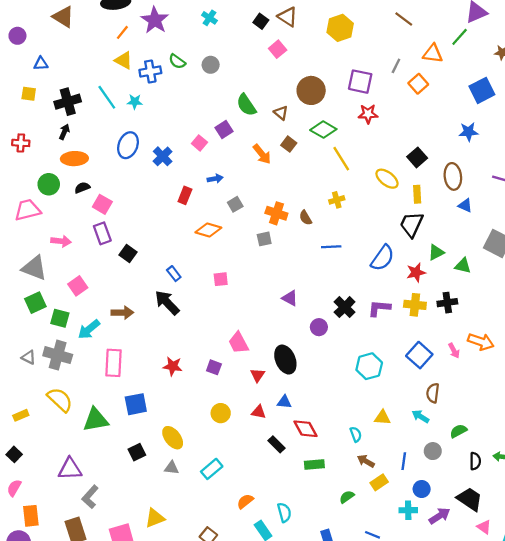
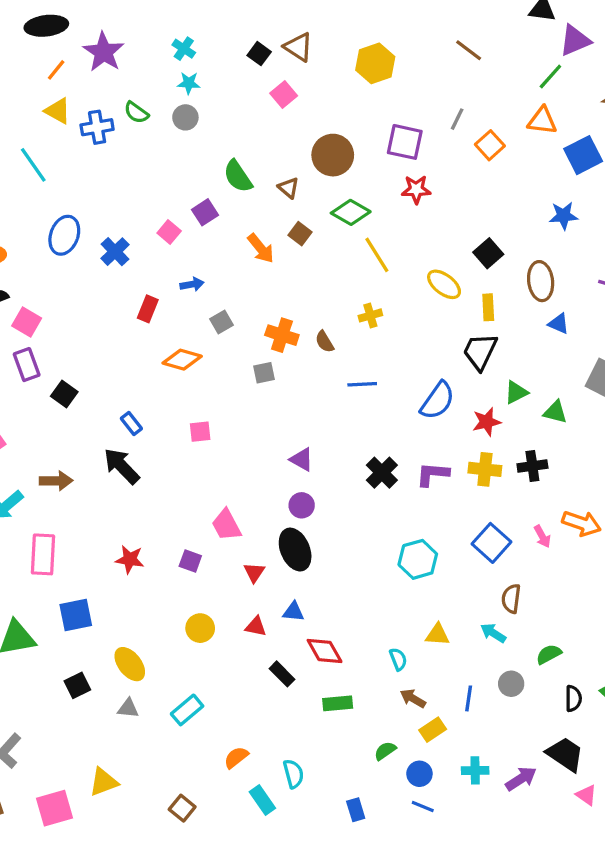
orange triangle: (433, 54) -> (542, 121), moved
cyan star: (135, 102) -> (189, 83), moved
purple circle: (319, 327) -> (302, 505), moved
blue circle: (422, 489) -> (419, 774), moved

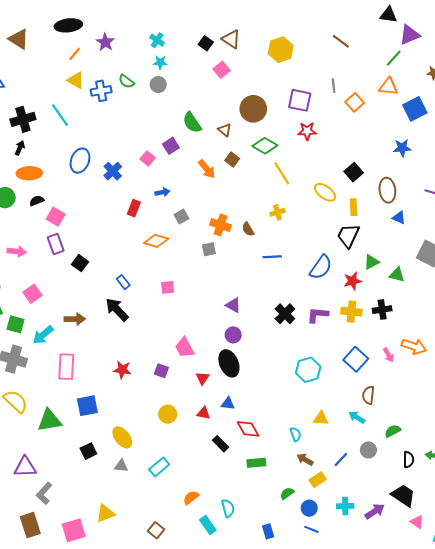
purple star: (104, 52) -> (105, 42), size x0.7
gray line: (457, 119) -> (334, 86), turned -32
blue line: (469, 698) -> (341, 460), turned 35

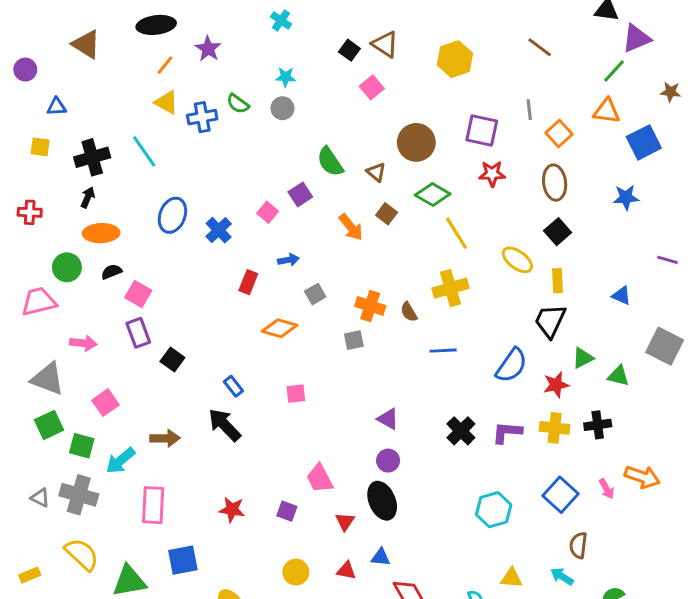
cyan cross: (157, 40) -> (281, 20), moved
brown ellipse: (387, 190) -> (555, 183), moved
yellow cross: (278, 212) -> (450, 288), size x1.6

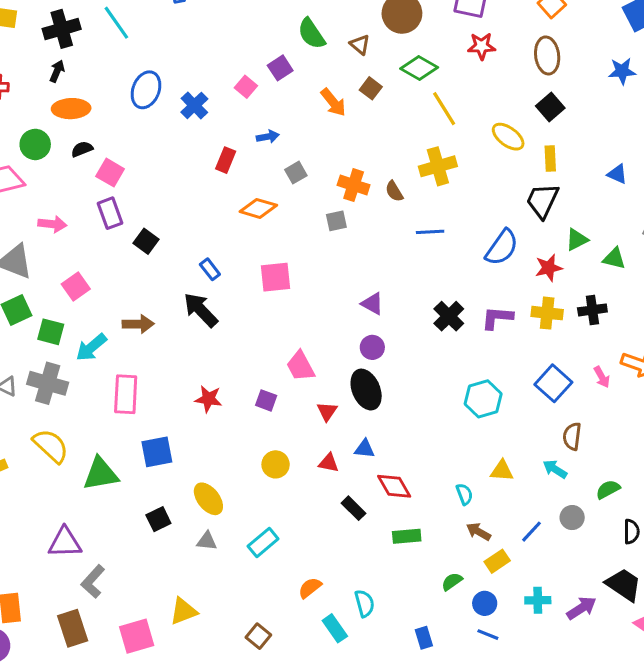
pink square: (296, 394) -> (276, 277), size x1.5

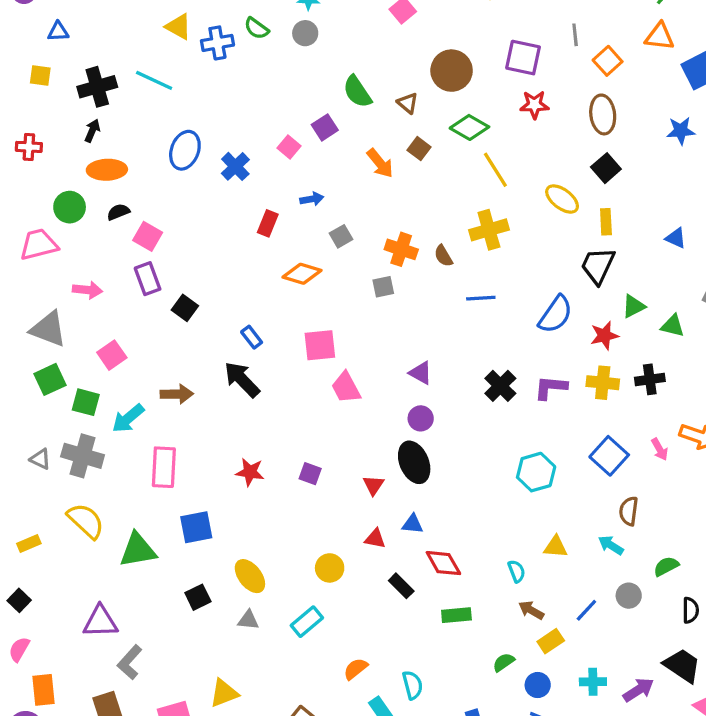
cyan line: (116, 23) -> (154, 80), turned -30
pink trapezoid: (301, 366) -> (346, 388), moved
yellow circle: (276, 464) -> (330, 568), moved

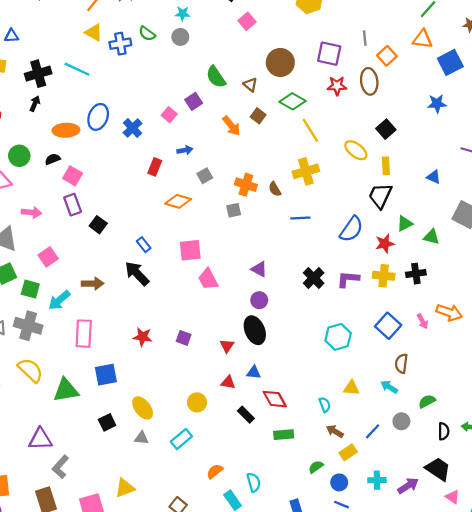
brown ellipse: (603, 114) -> (369, 81), moved
orange ellipse: (107, 170) -> (66, 130), moved

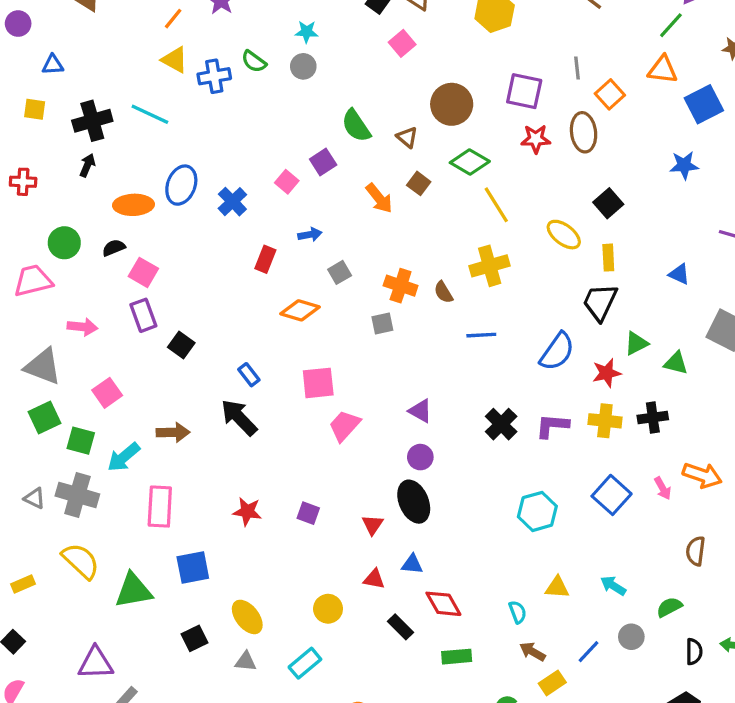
pink trapezoid: (208, 279) -> (345, 426), turned 70
brown semicircle: (401, 364) -> (696, 551), moved

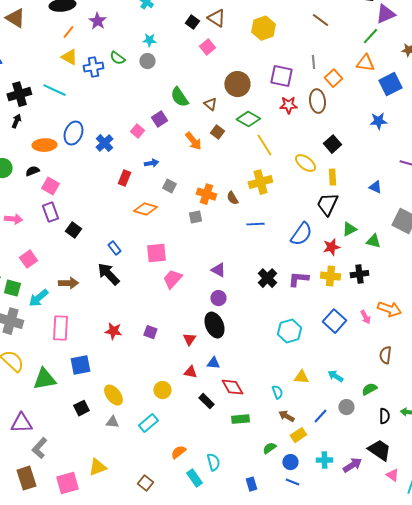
gray square: (340, 272) -> (169, 186), turned -32

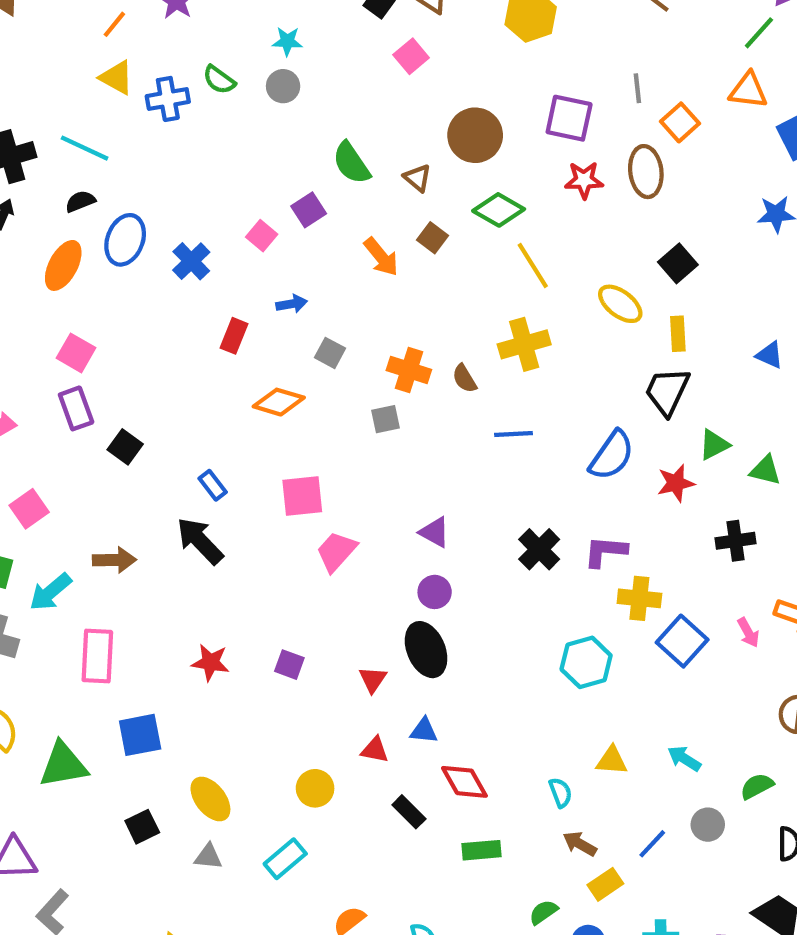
orange ellipse: (44, 145) -> (63, 265), turned -60
black semicircle: (32, 171) -> (80, 201), moved
yellow cross: (330, 276) -> (639, 598), moved

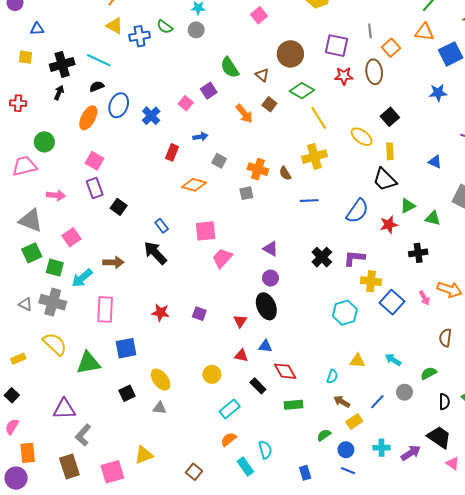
black trapezoid: (667, 391) -> (385, 180), turned -70
cyan semicircle: (560, 793) -> (332, 376), turned 40
cyan rectangle: (285, 859) -> (230, 409), moved

